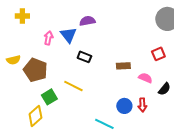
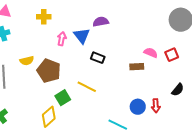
yellow cross: (22, 16) -> (44, 17), moved
pink semicircle: (145, 78) -> (151, 53), moved

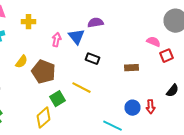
yellow cross: (44, 17) -> (28, 22), moved
pink semicircle: (151, 53) -> (154, 42), moved
yellow semicircle: (27, 61) -> (22, 62), turned -40

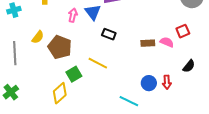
pink semicircle: (154, 42) -> (167, 42), moved

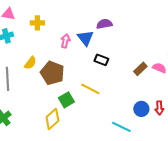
brown rectangle: (148, 43) -> (140, 69), turned -40

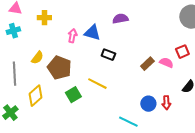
purple semicircle: (104, 24) -> (120, 19), moved
blue triangle: (85, 38) -> (92, 33), turned -36
yellow diamond: (52, 119) -> (35, 96), moved

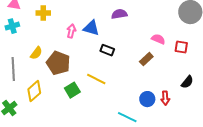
red square: (182, 52) -> (181, 47), turned 32
pink semicircle: (166, 63) -> (158, 39), moved

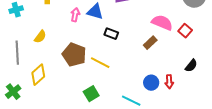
pink semicircle: (158, 39) -> (162, 23), size x1.5
red square: (181, 47) -> (185, 31), turned 32
brown pentagon: (58, 63) -> (74, 55), moved
green square: (72, 90) -> (91, 94), moved

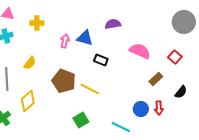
pink semicircle: (162, 23) -> (140, 51), moved
brown rectangle: (150, 43) -> (156, 79), moved

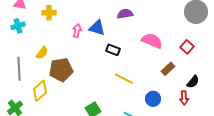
brown pentagon: (64, 81) -> (61, 70), moved, turned -30
yellow line: (90, 89) -> (124, 79), moved
red arrow: (159, 108) -> (184, 98), moved

